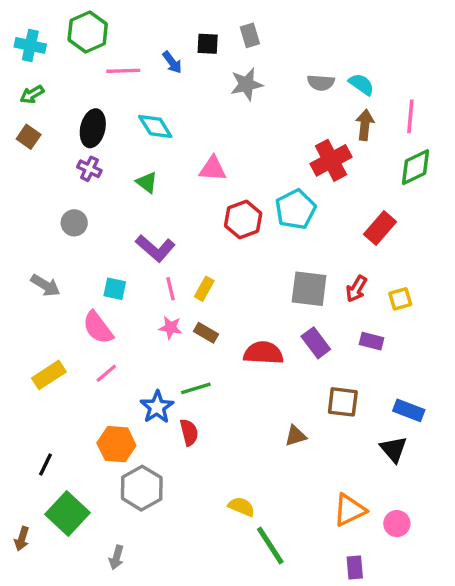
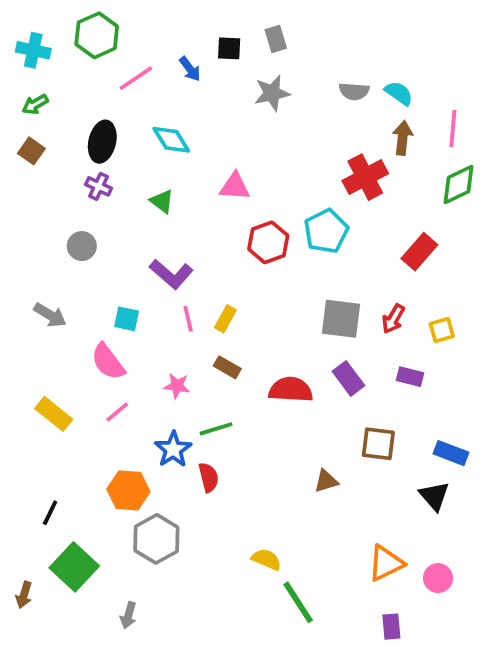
pink line: (123, 71) -> (136, 78), turned -32
pink star: (170, 328) -> (177, 386), moved
yellow rectangle: (49, 375) -> (54, 414), turned 72

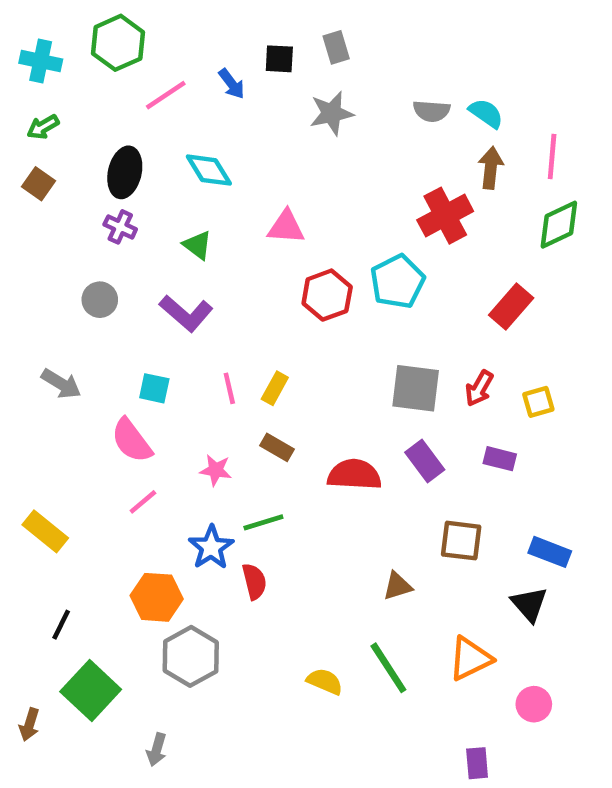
purple L-shape: (171, 274) -> (186, 313), moved
yellow rectangle: (54, 414) -> (45, 531), moved
orange triangle: (386, 563) -> (470, 659), moved
green line: (298, 602) -> (388, 668), moved

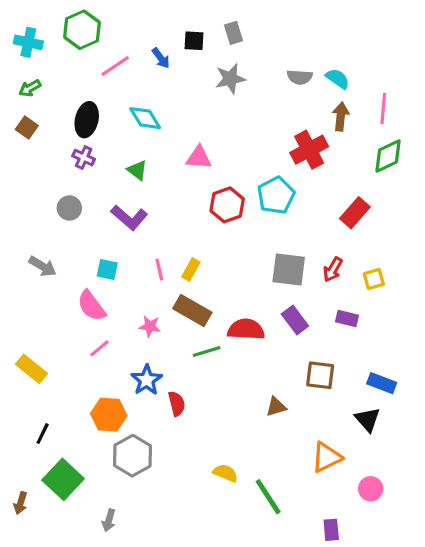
brown rectangle: (277, 447) -> (192, 311), size x1.6
green line: (263, 522) -> (207, 352), moved
green line: (388, 668) -> (268, 497), moved

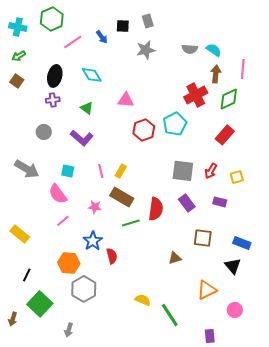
green diamond: (388, 156) -> (229, 99), moved
purple cross: (84, 158) -> (53, 100), turned -32
gray arrow: (43, 266) -> (27, 169), size x1.4
red semicircle: (246, 329) -> (156, 209), turned 95

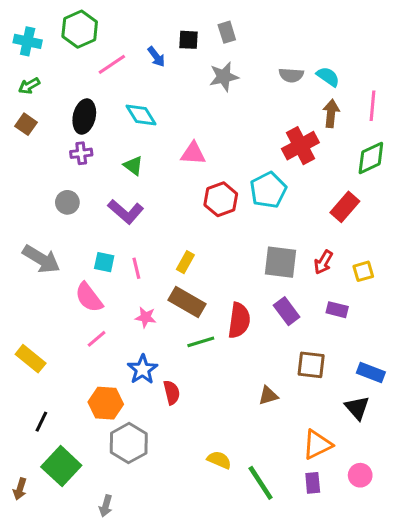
green diamond: (229, 99) -> (371, 158), moved
pink line: (101, 171) -> (136, 268), moved
purple rectangle: (210, 336) -> (313, 483), moved

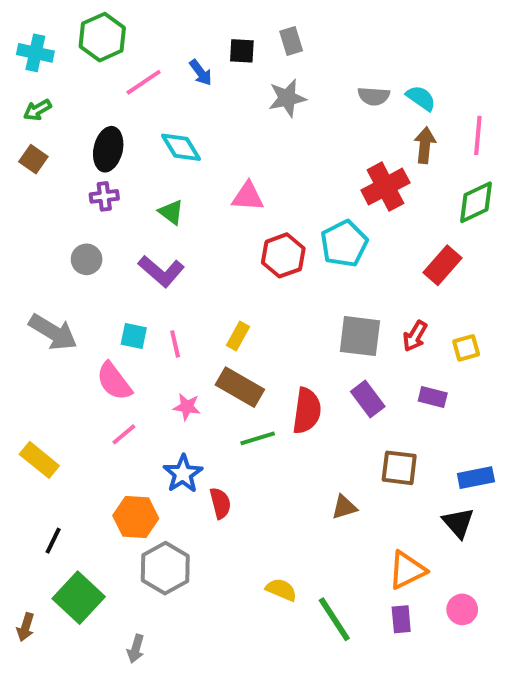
blue rectangle: (371, 373) -> (476, 478), turned -32

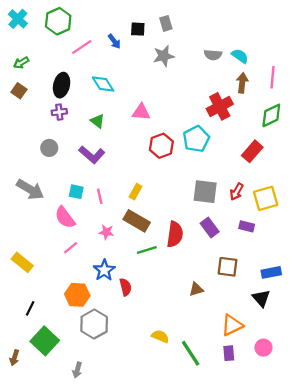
cyan cross: (35, 53) -> (18, 19), moved, turned 30
yellow square: (466, 348) -> (266, 198), size x1.6

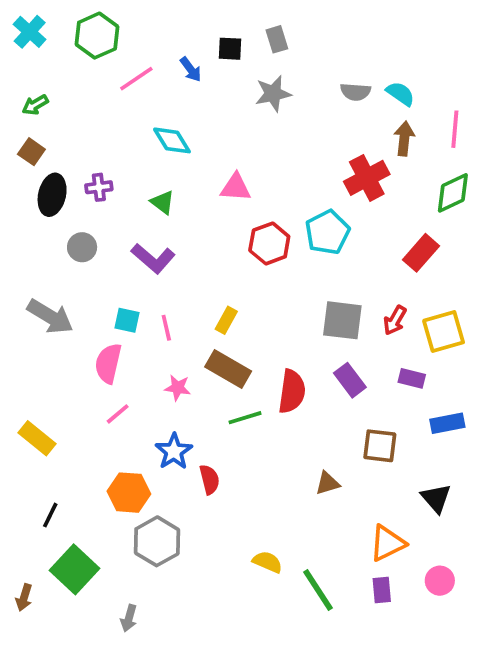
black ellipse: (62, 85) -> (52, 195), moved
pink semicircle: (65, 217) -> (108, 363), turned 50
blue rectangle: (271, 272) -> (447, 423), moved

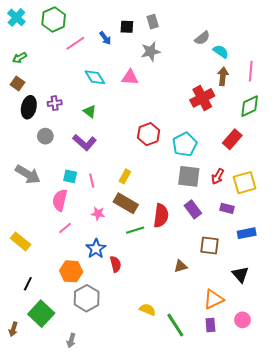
gray semicircle: (356, 92) -> (202, 38), moved, turned -42
pink triangle: (236, 187) -> (130, 77), moved
cyan pentagon: (327, 232) -> (185, 144), moved

